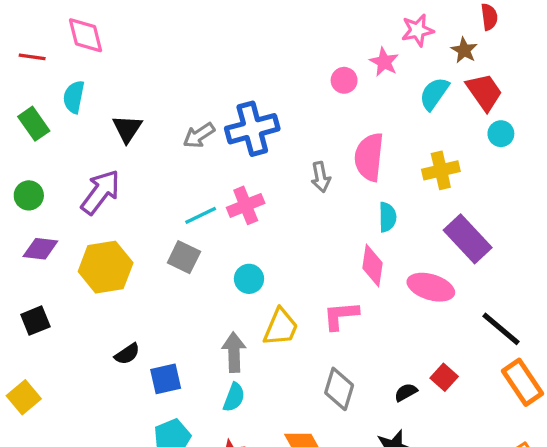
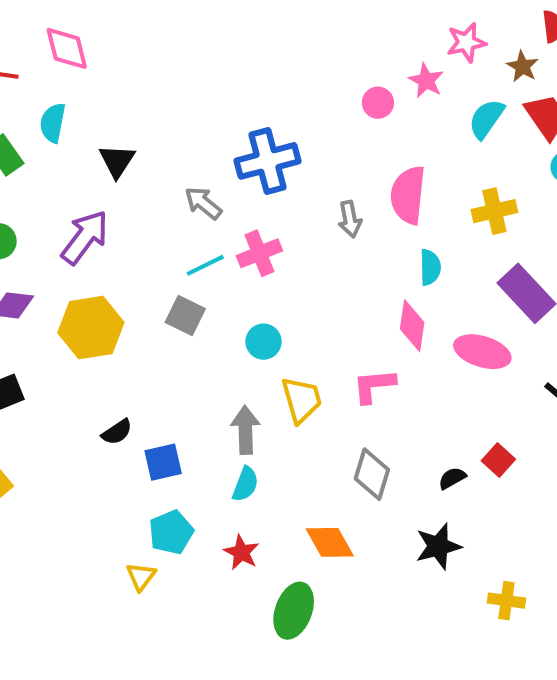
gray arrow: (199, 135) -> (203, 203), moved, turned 72
yellow trapezoid: (281, 327) -> (302, 400), turned -39

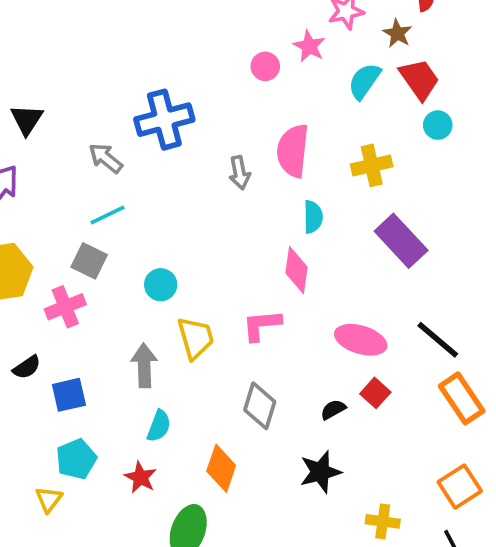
pink cross: (259, 253) -> (65, 307), moved
pink ellipse: (482, 352) -> (361, 340), moved
cyan semicircle: (245, 484) -> (159, 426), moved
orange diamond: (330, 542) -> (221, 468), turned 48

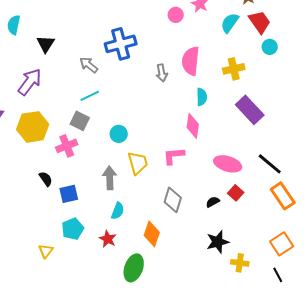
black semicircle: (27, 367) -> (46, 179), turned -91
black star: (320, 472) -> (218, 242), moved
yellow triangle: (49, 499) -> (46, 251), moved

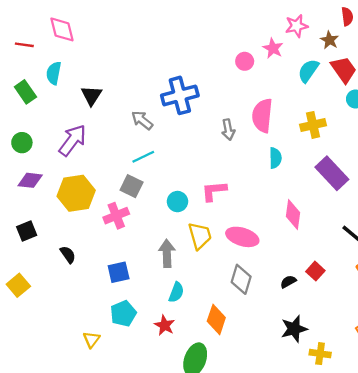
pink diamond: (193, 126) -> (293, 215), moved
pink L-shape: (174, 156) -> (214, 191), moved
pink ellipse: (228, 164) -> (242, 237), moved
black semicircle: (46, 179) -> (68, 255), moved

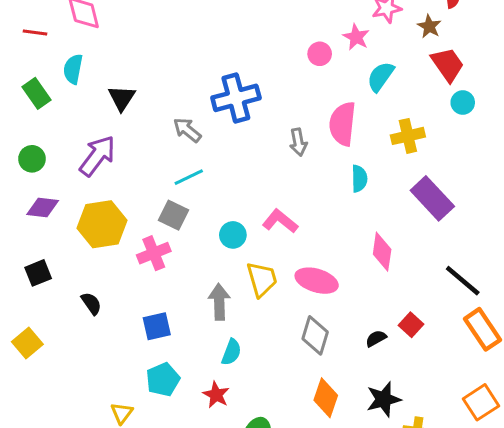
cyan semicircle: (308, 71) -> (381, 77), moved
pink L-shape: (214, 191) -> (280, 221), turned 44
orange diamond: (216, 319) -> (326, 398), moved

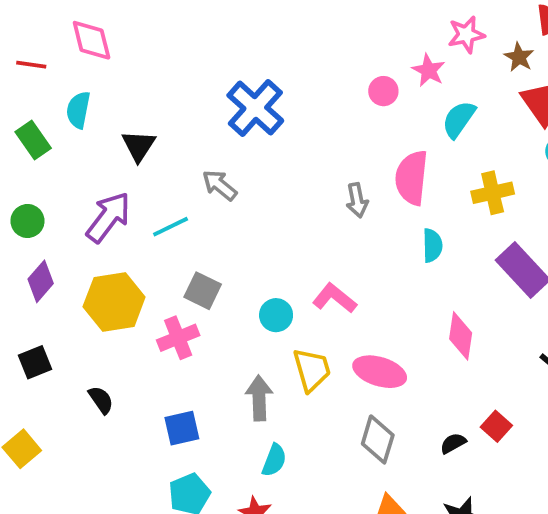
blue cross: (236, 98) -> (255, 108), moved, turned -33
cyan line: (189, 177) -> (171, 227), moved
purple diamond: (43, 208) -> (41, 281), turned -56

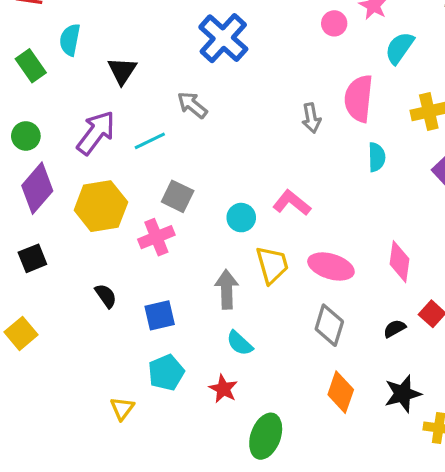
purple diamond: (41, 281) -> (37, 188), size x1.4
pink diamond: (461, 336) -> (399, 262), moved
black semicircle: (101, 400) -> (106, 296), moved
cyan semicircle: (274, 460) -> (240, 343), turned 112

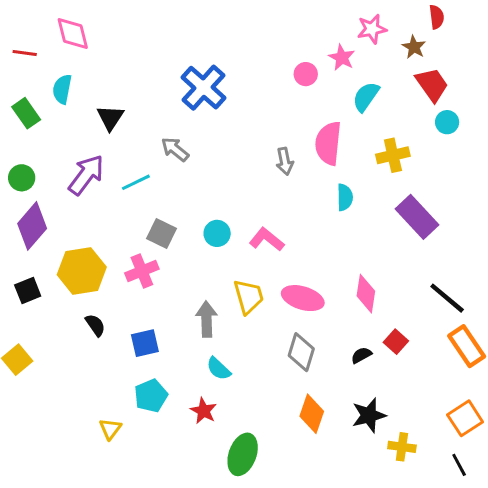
yellow hexagon: (101, 206) -> (82, 271), moved
cyan circle: (241, 218) -> (217, 233), moved

